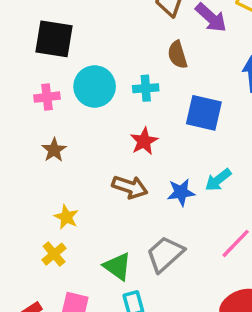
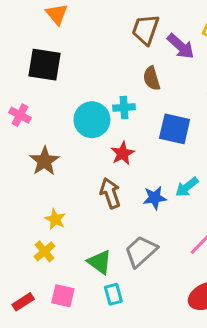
cyan circle: (95, 86) -> (92, 120), moved
pink cross: (47, 97) -> (20, 115), moved, turned 35
brown star: (54, 150) -> (44, 161), size x1.4
brown arrow: (130, 187) -> (110, 193), turned -128

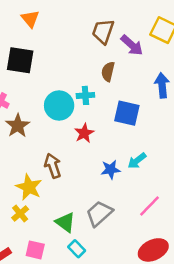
brown semicircle: (152, 78) -> (108, 72), turned 30
brown star: (44, 161) -> (18, 126), moved
brown arrow: (110, 193) -> (53, 166), moved
yellow star: (55, 219) -> (29, 187), size x1.5
cyan rectangle: (113, 294) -> (77, 249), turned -30

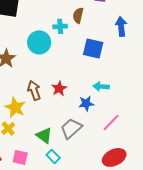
cyan cross: (85, 95) -> (60, 26), moved
red star: (84, 133) -> (59, 88), moved
cyan arrow: (137, 161) -> (101, 86), turned 42
blue star: (111, 170) -> (86, 103), moved

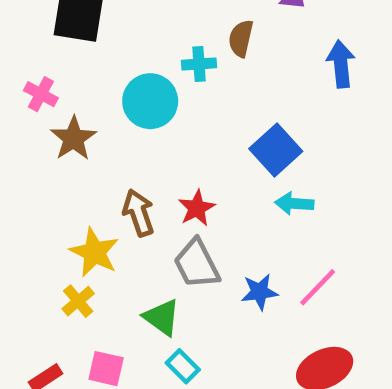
blue square: (93, 48) -> (276, 150), moved, turned 35
blue star: (86, 103) -> (259, 292), moved
gray trapezoid: (71, 128) -> (197, 264), moved, turned -75

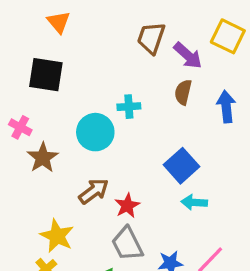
brown semicircle: (241, 38) -> (183, 92), moved
brown arrow: (139, 213) -> (94, 191), moved, turned 72

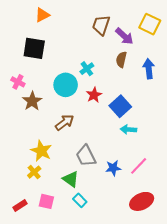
orange triangle: (59, 22) -> (42, 15), turned 42
cyan cross: (129, 107) -> (87, 69), turned -32
red star: (127, 206) -> (94, 95), moved

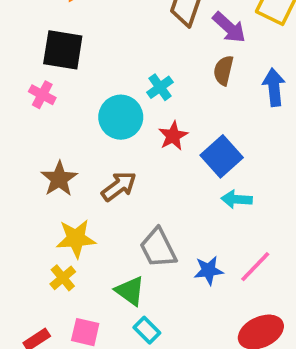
pink cross: (18, 82) -> (42, 95), moved
brown star: (32, 101) -> (59, 179), moved
yellow star: (41, 151) -> (76, 239), turned -30

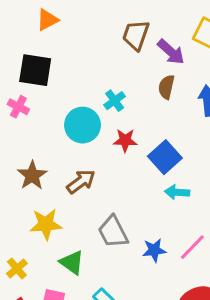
red star: (173, 136) -> (125, 140), turned 30
yellow cross: (63, 278) -> (17, 268), moved
green triangle: (130, 291) -> (72, 262), moved

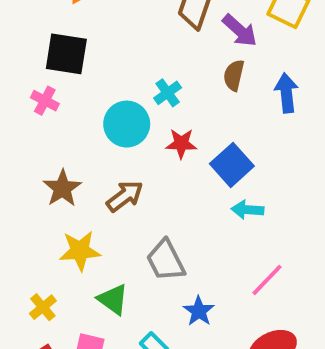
blue star: (154, 250) -> (199, 311), moved, turned -30

